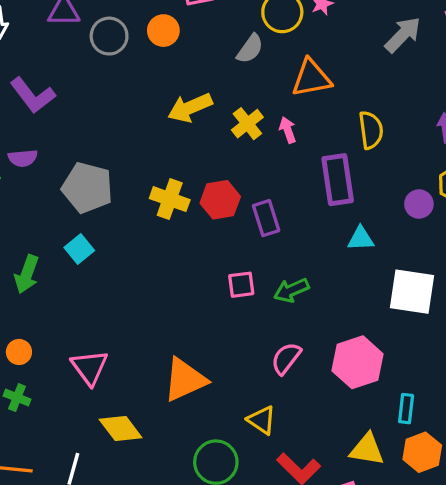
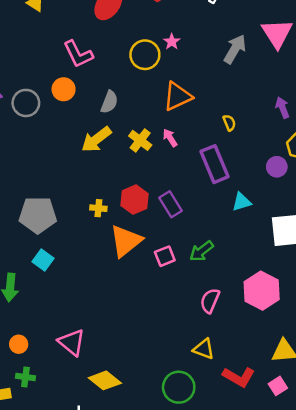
gray semicircle: (250, 49) -> (109, 102), moved
yellow semicircle: (371, 130) -> (229, 123), size x0.6
yellow cross: (170, 199) -> (98, 208), size x0.6
orange triangle: (185, 380) -> (126, 241), moved

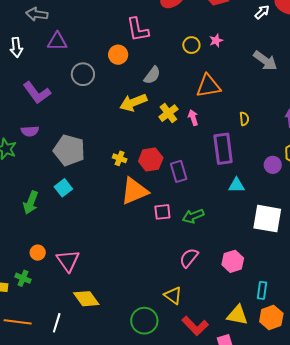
gray arrow: (235, 49) -> (265, 61), turned 80
yellow circle: (145, 55) -> (191, 45), size x0.7
gray circle: (26, 103) -> (83, 74), moved
pink hexagon: (262, 291) -> (233, 261), size x0.7
orange circle: (19, 344) -> (38, 253), moved

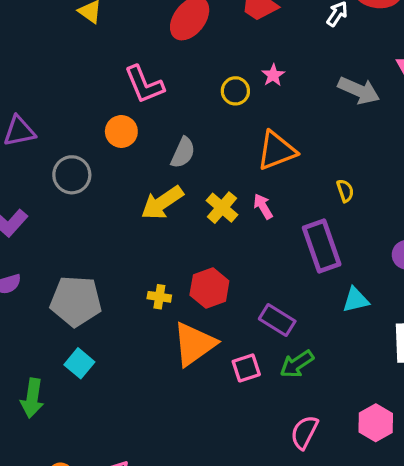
purple rectangle: (179, 171) -> (277, 320), moved, turned -30

